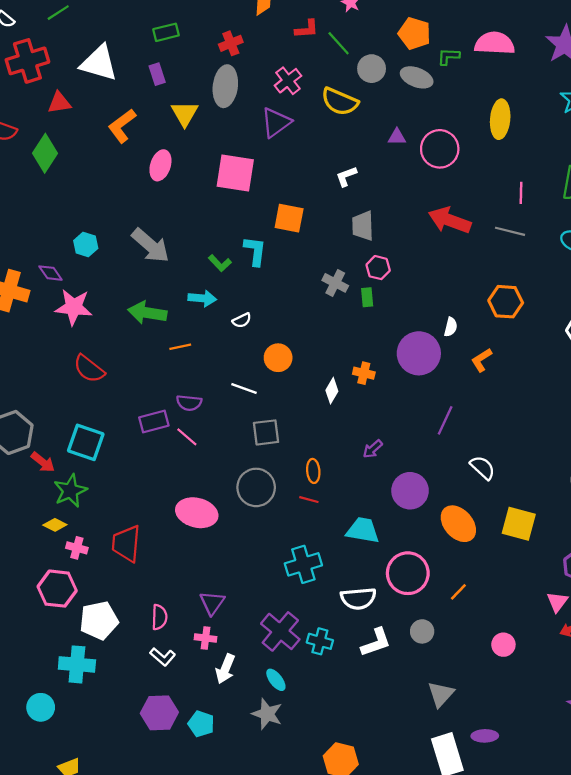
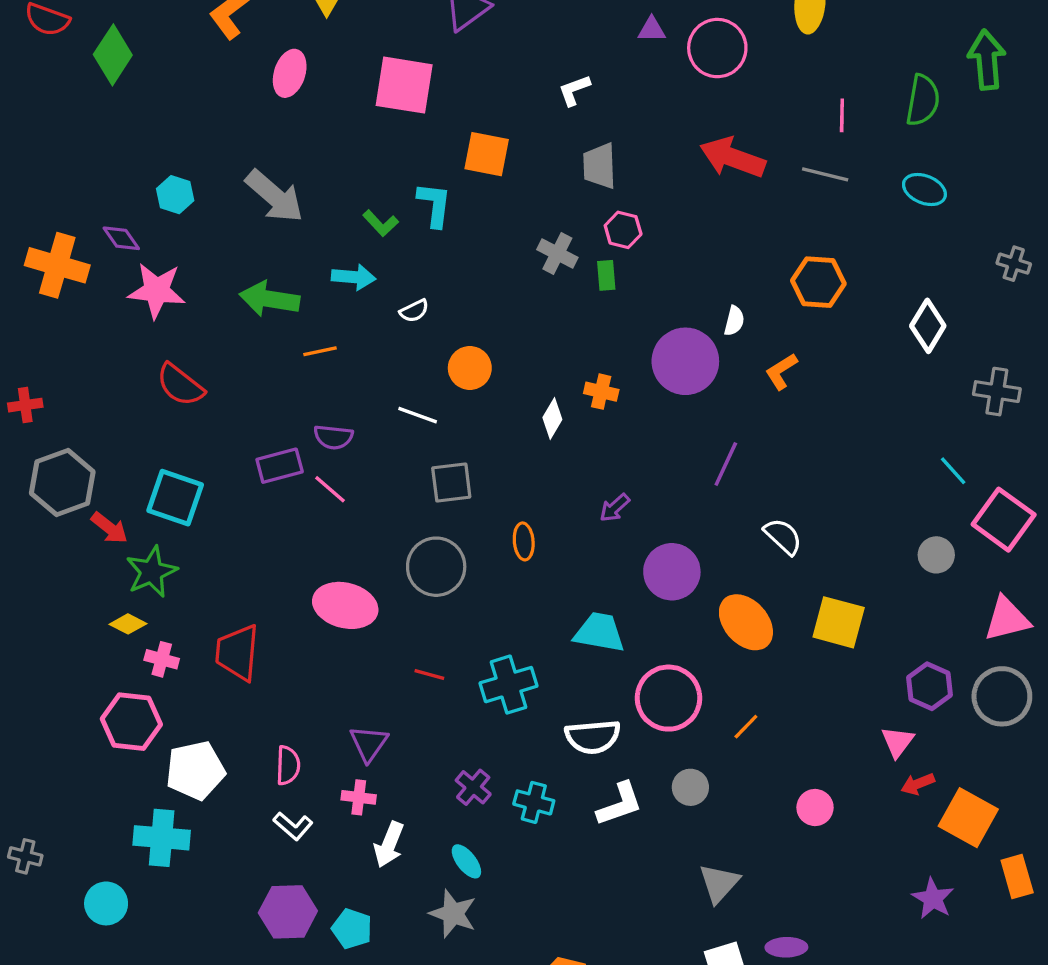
red line: (309, 500) -> (429, 674), moved
purple cross: (280, 631) -> (473, 787), size x0.6

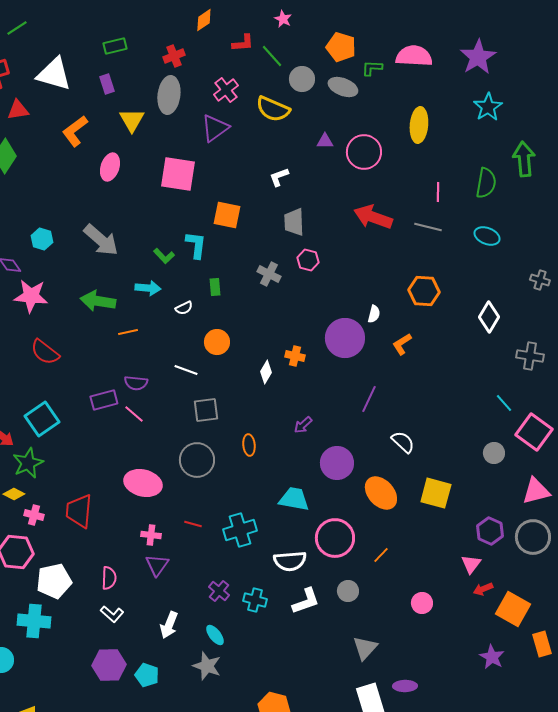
green rectangle: (606, 275) -> (215, 287), moved
cyan square: (175, 498) -> (42, 419), turned 36
pink cross: (359, 797) -> (151, 535), moved

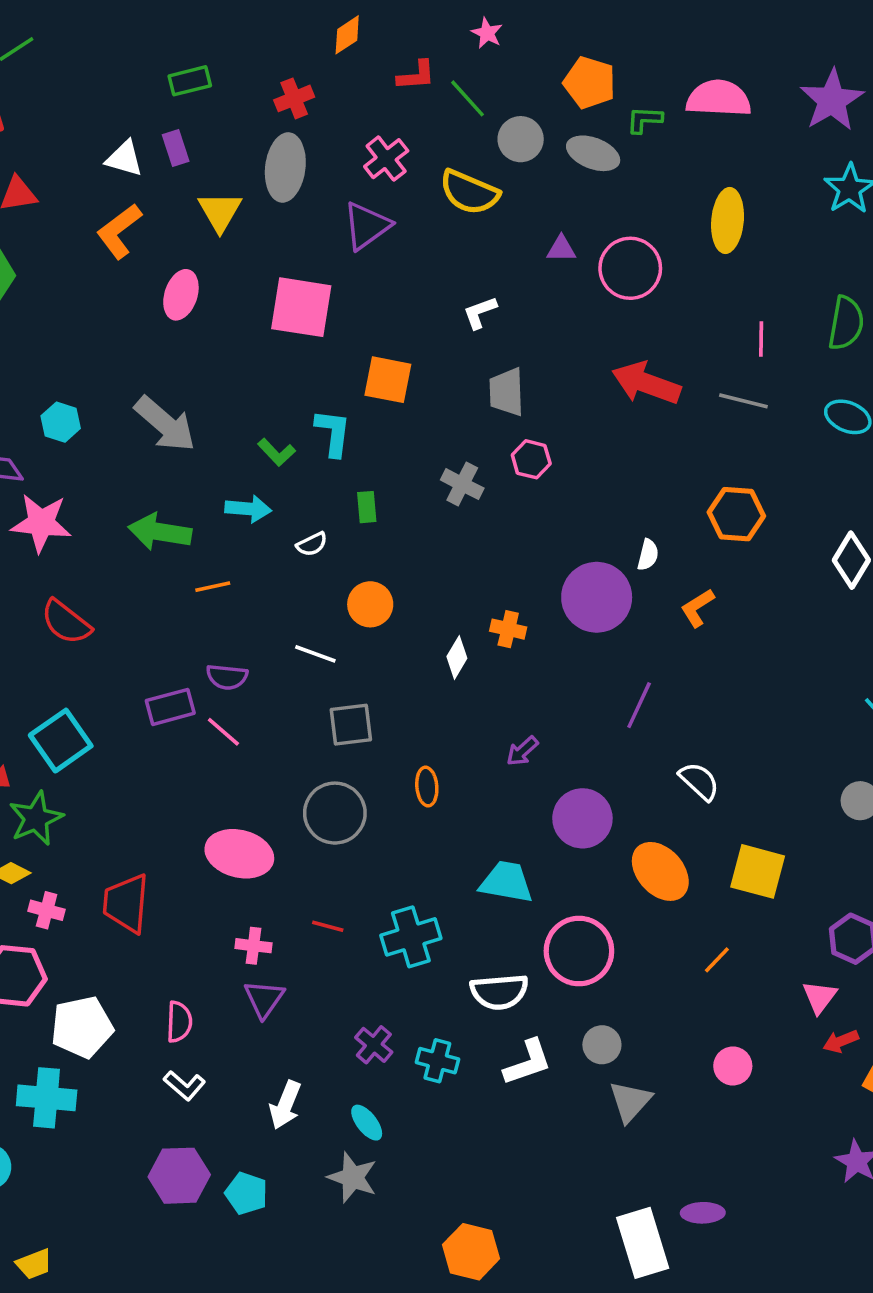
white triangle: (54, 74) -> (124, 159), moved, size x0.6
orange line: (381, 555) -> (717, 960), moved
gray triangle: (365, 648) -> (630, 1101), moved

